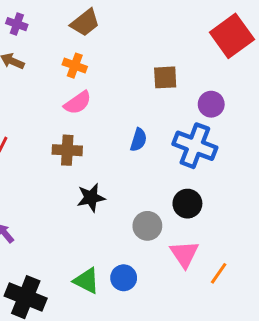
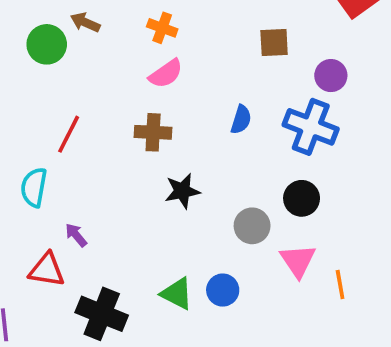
orange line: (219, 273) -> (340, 285), turned -45

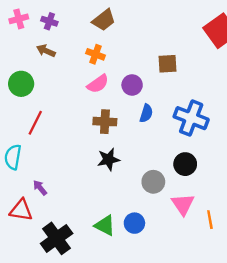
green circle: (47, 44) -> (21, 84), moved
purple circle: (331, 76) -> (132, 85), moved
brown cross: (153, 132) -> (105, 122), moved
black cross: (102, 314) -> (57, 238), turned 32

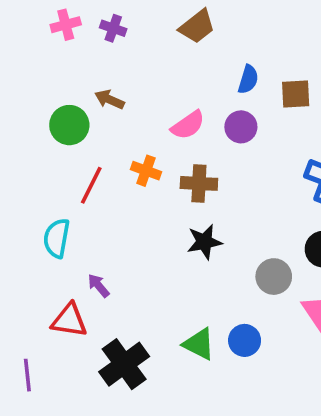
brown arrow: (46, 51) -> (109, 100), moved
orange cross: (95, 54) -> (146, 171), moved
blue semicircle: (146, 113) -> (248, 79), moved

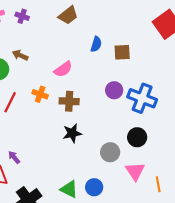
purple circle: (241, 127) -> (114, 90), moved

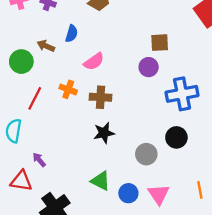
blue semicircle: (96, 44) -> (72, 34), moved
purple circle: (114, 90) -> (149, 67), moved
blue cross: (142, 98) -> (182, 94), turned -32
pink triangle: (135, 171) -> (159, 194), moved
green triangle: (69, 189) -> (101, 181), moved

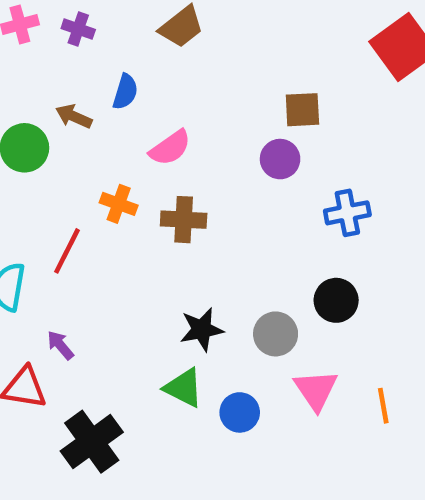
blue cross: (182, 94) -> (347, 213), size x0.7
red line: (35, 98) -> (67, 251), moved
black star: (104, 133) -> (202, 329), moved
pink triangle: (159, 194) -> (316, 390), moved

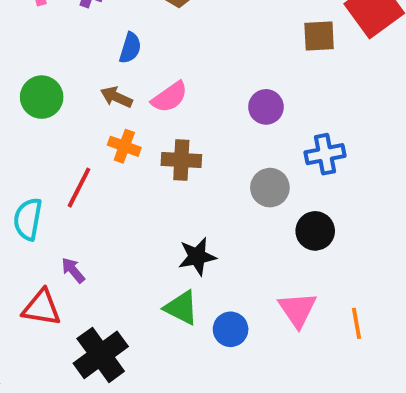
brown square: (302, 110) -> (319, 36), moved
brown arrow: (74, 116) -> (116, 97), moved
gray circle: (276, 334) -> (270, 188), moved

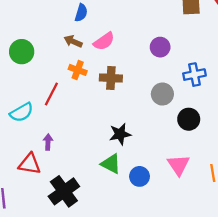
green circle: (42, 97) -> (22, 52), moved
cyan semicircle: (28, 219) -> (22, 112), turned -130
purple arrow: (73, 270) -> (48, 142), turned 42

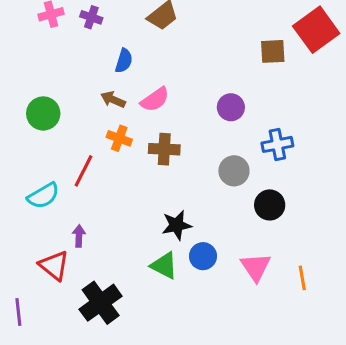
red triangle: (30, 164) -> (54, 265), turned 30
blue circle: (140, 176) -> (203, 256), moved

